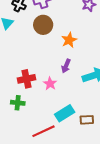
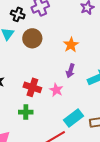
brown circle: (43, 25) -> (32, 38), moved
red cross: (27, 79) -> (32, 87), turned 36

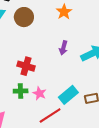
orange star: (71, 45) -> (64, 12), moved
pink star: (56, 90) -> (39, 93), moved

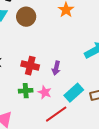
purple arrow: (63, 48) -> (56, 68), moved

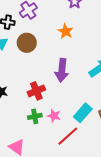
red cross: (30, 66) -> (36, 91), turned -30
purple arrow: (56, 68) -> (62, 70), moved, size x1.6

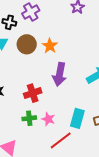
orange star: (66, 31) -> (50, 46), moved
cyan rectangle: (83, 113) -> (77, 118), turned -30

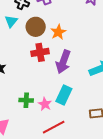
red cross: (33, 93) -> (40, 52), moved
cyan rectangle: (77, 118) -> (64, 95), moved

